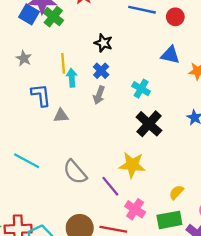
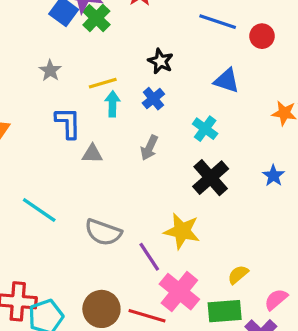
blue triangle: (170, 55) -> (227, 81), moved
yellow line: (63, 63) -> (103, 83), turned 72
gray arrow: (99, 95) -> (149, 148), moved
gray semicircle: (75, 172) -> (103, 232), turned -36
pink cross: (135, 209) -> (179, 292), size x1.4

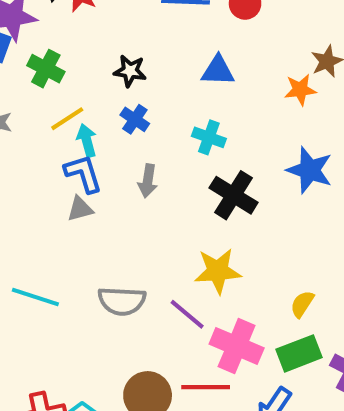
green cross: (96, 18) -> (46, 69), moved
blue L-shape: (68, 123) -> (83, 174), moved
blue star: (273, 176) -> (310, 170), size x1.6

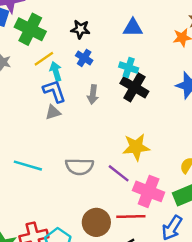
green cross: (46, 69) -> (30, 29), size x1.4
black cross: (234, 195) -> (134, 87), moved

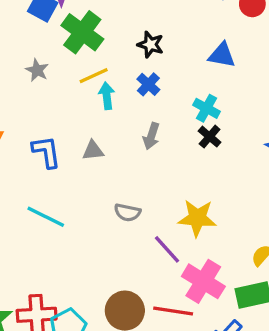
black cross: (134, 87) -> (210, 137), size x0.6
blue L-shape: (54, 91) -> (46, 152), moved
gray semicircle: (79, 167) -> (127, 212), moved, size x0.7

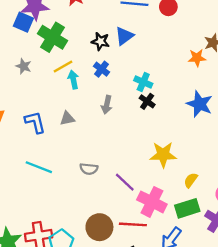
blue triangle: (222, 55) -> (124, 36), moved, turned -42
gray semicircle: (127, 212) -> (89, 169), moved
yellow star: (197, 218) -> (163, 155), moved

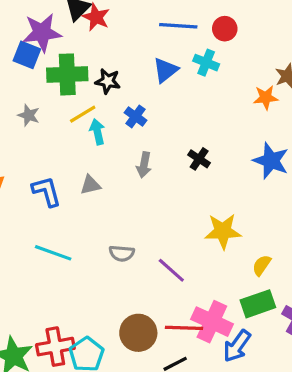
green cross: (52, 37) -> (67, 74), turned -32
black star: (100, 41) -> (108, 81), moved
cyan cross: (143, 82) -> (206, 63), moved
pink cross: (152, 202) -> (212, 322), moved

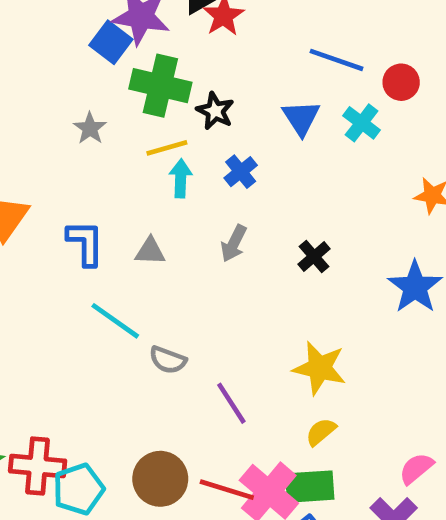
blue triangle: (166, 70) -> (301, 118), turned -40
cyan line: (53, 253) -> (115, 321), moved
yellow semicircle: (262, 265) -> (321, 432), moved
green rectangle: (258, 304) -> (310, 487), moved

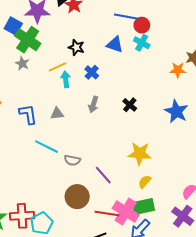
blue square: (111, 42) -> (13, 26), moved
red circle: (401, 82) -> (142, 25), moved
green cross: (160, 86) -> (28, 40), moved, turned 30
blue triangle: (301, 118) -> (115, 45), turned -30
brown circle: (160, 479) -> (77, 197), moved

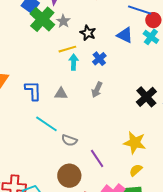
gray star: (22, 63) -> (63, 21), moved
black cross: (130, 105) -> (146, 97), moved, size x1.5

